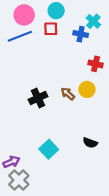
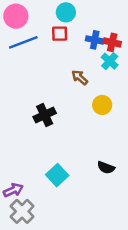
pink circle: (24, 15) -> (16, 16), moved
cyan cross: (93, 21) -> (110, 61), moved
red cross: (96, 64) -> (112, 42), moved
brown arrow: (68, 94) -> (80, 77), moved

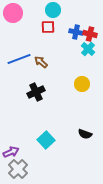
blue line: (23, 42) -> (19, 59), moved
brown arrow: (80, 77) -> (41, 62), moved

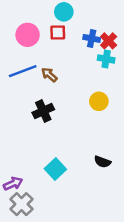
pink circle: (13, 13) -> (28, 35), moved
red cross: (90, 34) -> (109, 41), turned 32
cyan cross: (88, 49) -> (106, 59), turned -32

